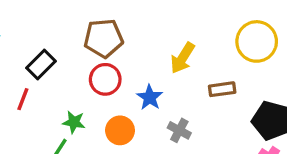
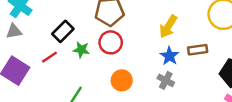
blue star: (150, 97) -> (169, 56), moved
red line: (23, 99) -> (49, 57), turned 35
green star: (74, 122) -> (81, 50), moved

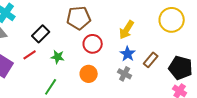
red circle: (111, 42) -> (93, 44), moved
green star: (81, 50) -> (58, 57), moved
brown rectangle: (198, 50) -> (151, 60), moved, turned -42

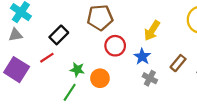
blue star: (128, 54) -> (142, 57), moved
green star: (58, 57) -> (77, 70), moved
orange circle: (89, 74) -> (100, 78), moved

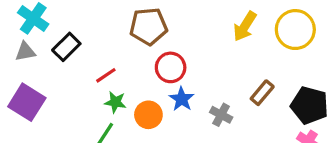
yellow arrow: (152, 31) -> (245, 26), moved
black rectangle: (59, 35) -> (66, 47), moved
blue star: (142, 57) -> (182, 99), moved
red line: (47, 58) -> (106, 75), moved

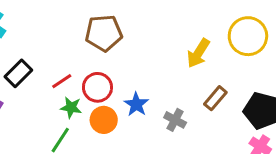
yellow arrow: (245, 26) -> (198, 53), moved
black rectangle: (66, 47) -> (18, 73), moved
red circle: (171, 67) -> (97, 87), moved

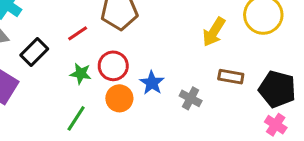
red line: (62, 81) -> (78, 33), moved
brown rectangle: (215, 98) -> (231, 77), turned 60
green star: (71, 107) -> (81, 74), moved

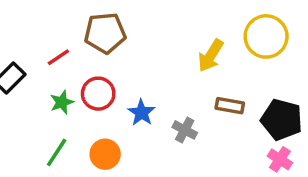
green star: (81, 74) -> (62, 102), turned -30
orange circle: (119, 98) -> (105, 154), moved

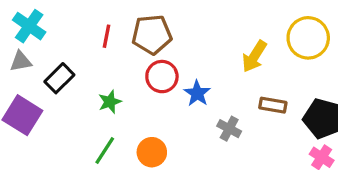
red line: (58, 57) -> (106, 36), moved, turned -45
red circle: (98, 94) -> (162, 77), moved
blue star: (141, 113) -> (197, 93), moved

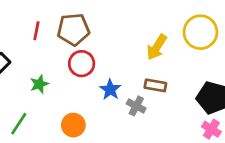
blue star: (197, 93) -> (110, 90), moved
brown rectangle: (273, 105) -> (155, 85), moved
green line: (105, 150) -> (19, 124), moved

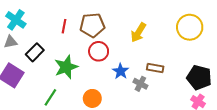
yellow arrow: (157, 47) -> (138, 32), moved
green star: (39, 84) -> (66, 67), size x1.6

